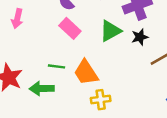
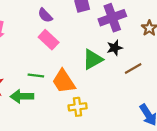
green triangle: (110, 31) -> (93, 59), moved

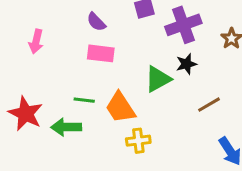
pink rectangle: (49, 40) -> (101, 53), turned -36
brown line: (133, 69) -> (209, 105), moved

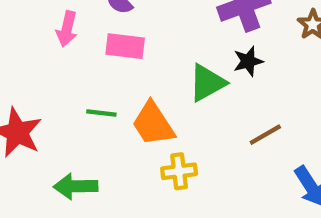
pink arrow: (36, 41) -> (67, 29), moved
brown line: (209, 105) -> (265, 135), moved
green arrow: (66, 127) -> (75, 186), moved

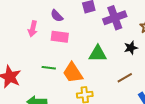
black star: (248, 61) -> (131, 48), moved
green triangle: (207, 83) -> (98, 54), turned 30

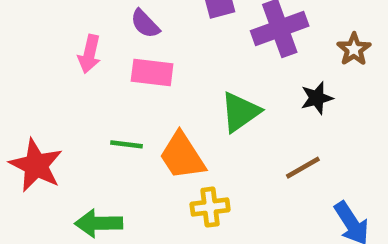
green triangle: (98, 54) -> (240, 112), turned -36

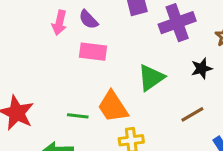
pink arrow: (89, 54) -> (59, 23), moved
green line: (127, 144) -> (78, 116), moved

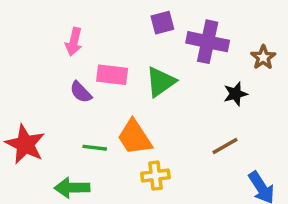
purple semicircle: (88, 20) -> (81, 92), moved
purple cross: (177, 23) -> (208, 42), turned 32
green triangle: (151, 78) -> (161, 82), moved

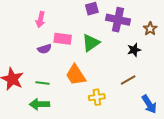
purple semicircle: (81, 92) -> (45, 49), turned -64
green line: (95, 148) -> (42, 83), moved
yellow cross: (155, 176) -> (97, 97), moved

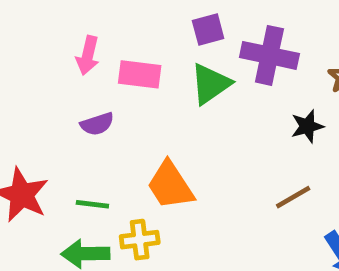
pink rectangle: (63, 39) -> (140, 74), moved
green triangle: (91, 43) -> (210, 84), moved
yellow cross: (97, 97) -> (140, 240), moved

